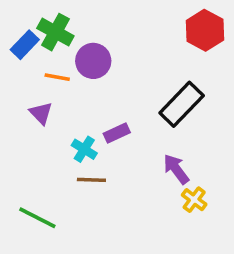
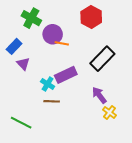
red hexagon: (205, 30) -> (91, 17), moved
blue rectangle: (25, 45) -> (14, 46), moved
orange line: (57, 77) -> (62, 43), moved
purple rectangle: (117, 133) -> (66, 75), size x1.5

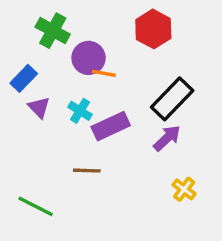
cyan cross: (48, 84) -> (80, 111), moved
purple arrow: (99, 95) -> (167, 138), moved, turned 84

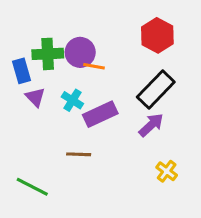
red hexagon: (153, 29) -> (157, 35), moved
green cross: (53, 31) -> (48, 54), moved, turned -32
blue rectangle: (24, 78) -> (21, 71), turned -60

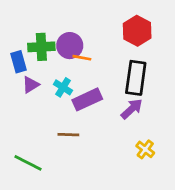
black rectangle: (156, 89) -> (136, 78), turned -36
purple triangle: (35, 97) -> (31, 85), turned 42

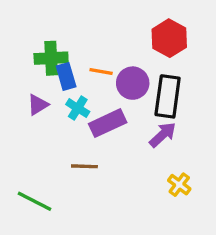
purple circle: (70, 46) -> (133, 83), moved
blue rectangle: (19, 62) -> (66, 76), moved

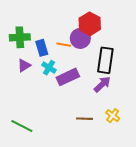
red hexagon: (169, 38) -> (90, 24), moved
green cross: (51, 58) -> (20, 37), moved
purple circle: (133, 83) -> (80, 38), moved
brown line: (84, 166) -> (85, 119), moved

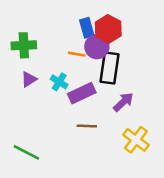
blue rectangle: (42, 48) -> (87, 28), moved
black rectangle: (105, 60) -> (109, 68), moved
yellow cross: (113, 116) -> (136, 140), size x1.5
brown line: (85, 119) -> (87, 126), moved

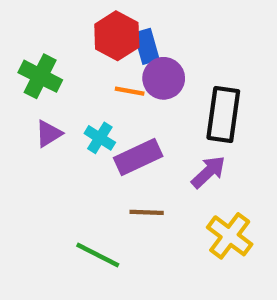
red hexagon: (108, 29) -> (117, 36), moved
green cross: (24, 45) -> (40, 76), turned 30
black rectangle: (109, 68) -> (223, 115), moved
green line: (26, 152) -> (98, 255), moved

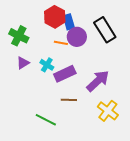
black rectangle: (223, 115) -> (105, 30), moved, turned -40
purple arrow: (208, 172) -> (98, 81), size x1.4

